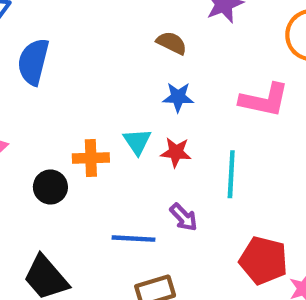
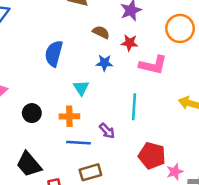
blue semicircle: (33, 62) -> (54, 54), moved
red star: (176, 152) -> (130, 43), moved
orange cross: (91, 158) -> (69, 116), moved

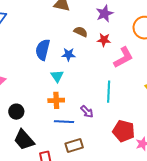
blue star: (104, 63) -> (68, 54), moved
pink L-shape: (153, 65) -> (123, 58), turned -40
cyan triangle: (81, 88) -> (57, 76), moved
black circle: (32, 113) -> (16, 112), moved

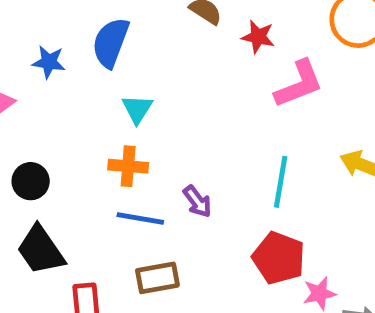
blue star: (68, 54) -> (49, 62), moved
cyan line: (109, 92) -> (281, 182), moved

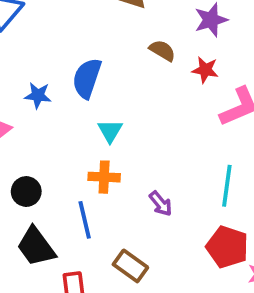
blue line: (140, 218) -> (85, 220), moved, turned 69
brown rectangle: (157, 278) -> (130, 266), turned 48

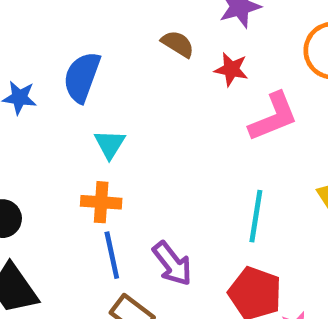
purple arrow: (161, 204) -> (172, 264), moved, size x1.4
blue line: (85, 220) -> (112, 255), moved

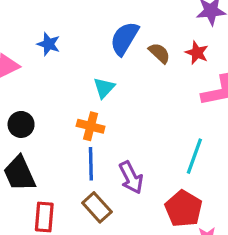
brown semicircle: (178, 44) -> (159, 53), moved
blue semicircle: (82, 77) -> (124, 38), moved

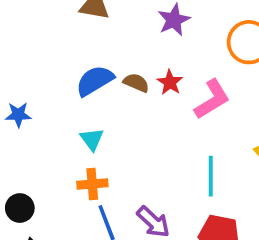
blue semicircle: (124, 38) -> (95, 81), turned 48
red star: (197, 53) -> (170, 82), moved, turned 30

